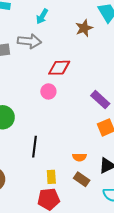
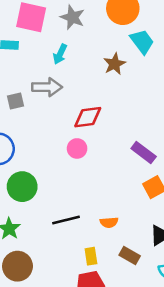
black line: (35, 147) -> (66, 220), turned 75
orange semicircle: (79, 157) -> (109, 222), moved

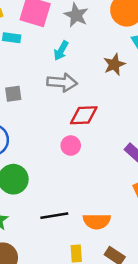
gray arrow: (47, 87) -> (62, 82), moved
orange semicircle: (109, 222) -> (97, 221), size x1.5

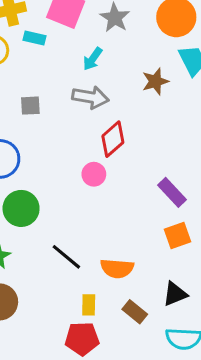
red diamond: (84, 115) -> (113, 139), turned -44
black line: (54, 216) -> (66, 257), turned 44

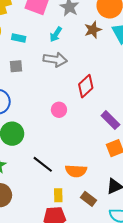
cyan rectangle: (34, 38) -> (19, 38), moved
brown star: (155, 81) -> (93, 30), moved
red diamond: (113, 139) -> (86, 86), moved

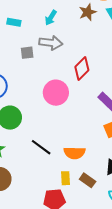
gray square: (16, 66) -> (27, 53), moved
pink circle: (59, 110) -> (56, 93), size x1.6
yellow rectangle: (58, 195) -> (65, 178), moved

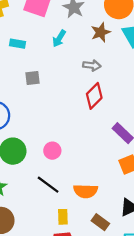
gray arrow: (51, 43) -> (92, 65), moved, size x0.7
pink circle: (56, 93) -> (52, 151), moved, size x0.6
yellow rectangle: (65, 178) -> (63, 217), moved

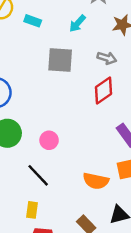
gray square: (32, 78) -> (60, 60), moved, size x1.6
orange semicircle: (86, 191) -> (96, 181), moved
yellow rectangle: (63, 217) -> (32, 210), moved

